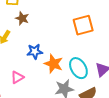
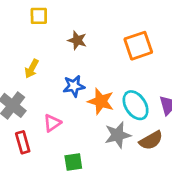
brown star: (22, 18) -> (77, 40), moved

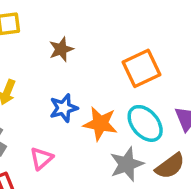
brown star: (77, 40) -> (61, 49), turned -30
orange square: (138, 46) -> (141, 68), moved

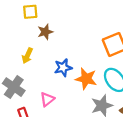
brown star: (61, 49) -> (45, 32), moved

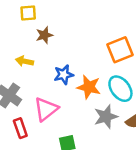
yellow arrow: (27, 56) -> (24, 61), turned 77
pink triangle: (47, 99) -> (46, 109), size x1.5

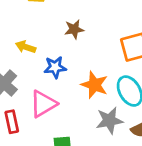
brown star: (44, 35) -> (74, 29), moved
blue star: (64, 75) -> (55, 67), moved

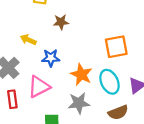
brown star: (74, 29) -> (61, 22), moved
gray star: (109, 120) -> (79, 103), moved

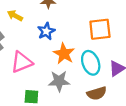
blue star: (51, 58) -> (46, 31), moved, turned -30

